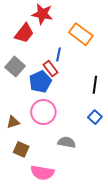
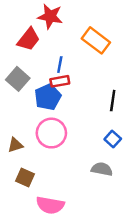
blue line: (59, 54) -> (60, 65), moved
red rectangle: (50, 69) -> (60, 81), turned -63
gray semicircle: (67, 142) -> (102, 169), moved

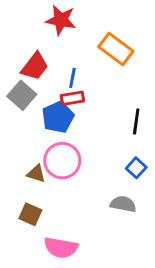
red trapezoid: (29, 39) -> (35, 66), moved
brown triangle: (15, 145) -> (36, 174), moved, turned 35

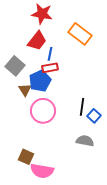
red trapezoid: (35, 66) -> (37, 41), moved
black line: (136, 121) -> (82, 107), moved
brown triangle: (36, 174) -> (25, 90), moved, turned 40
brown square: (30, 214) -> (26, 157), moved

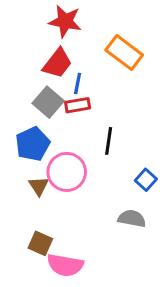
gray square: (15, 66) -> (48, 102), moved
blue pentagon: (40, 81) -> (33, 144), moved
brown triangle: (25, 90) -> (39, 186), moved
black line: (82, 107) -> (109, 141), moved

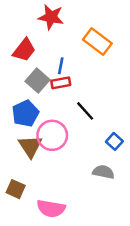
red trapezoid: (57, 63) -> (24, 50), moved
black line: (109, 141) -> (85, 111), turned -50
brown triangle: (39, 186) -> (30, 146), size x1.5
brown square: (40, 243) -> (16, 189), moved

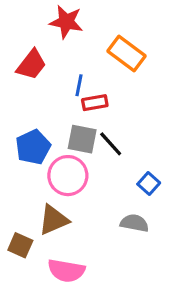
gray square: (38, 80) -> (82, 139), moved, turned -30
red rectangle: (61, 83) -> (95, 103), moved
brown triangle: (30, 146) -> (54, 220), moved, turned 40

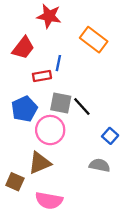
red rectangle: (95, 103) -> (42, 76), moved

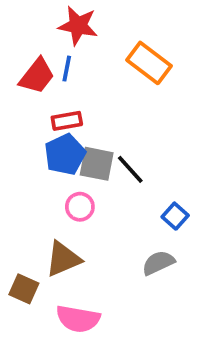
blue line: (58, 63) -> (67, 69), moved
blue pentagon: (24, 109) -> (65, 154), moved
pink circle: (50, 130) -> (80, 207), size x0.6
gray semicircle: (99, 165) -> (158, 263), turned -36

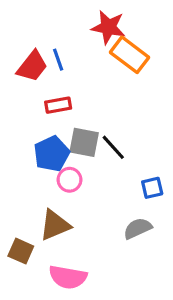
red star: (78, 26) -> (108, 27), moved
blue line: (67, 69) -> (58, 60), turned -30
blue pentagon: (65, 154) -> (52, 154), moved
blue square: (175, 216) -> (152, 188), turned 35

